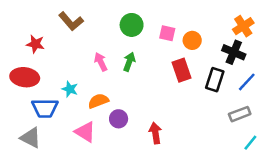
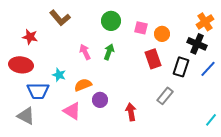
gray rectangle: (240, 114) -> (165, 96), moved, turned -30

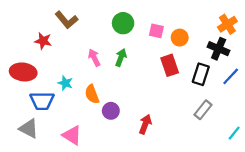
red star: (30, 37) -> (43, 41), moved
orange semicircle: (83, 85) -> (92, 94), turned -90
gray rectangle: (165, 96) -> (203, 110), moved
pink triangle: (72, 111) -> (72, 135), moved
red arrow: (131, 112) -> (145, 124), turned 30

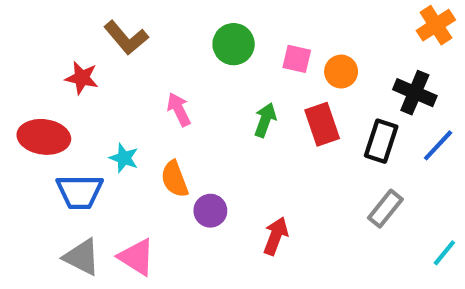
orange cross: (227, 24) -> (436, 25), moved
green arrow: (121, 58) -> (265, 120), moved
gray triangle: (29, 129) -> (82, 257), moved

